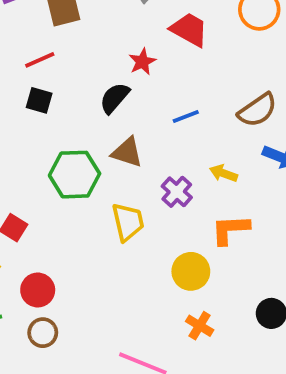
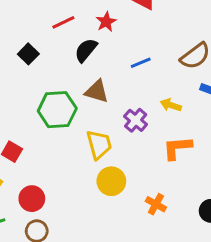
red line: (40, 60) -> (63, 22), moved
black square: (39, 100) -> (28, 54), turned 30
yellow circle: (191, 271) -> (111, 181), moved
orange cross: (200, 326) -> (156, 204), moved

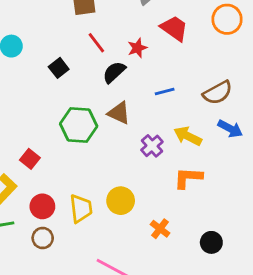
red line: (63, 22) -> (96, 43), turned 70
yellow arrow: (171, 105) -> (188, 136), size x1.4
yellow trapezoid: (99, 144) -> (81, 208), moved

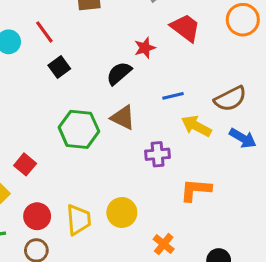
red line: (96, 43) -> (44, 32), moved
yellow arrow: (188, 136) -> (196, 126), moved
purple cross: (152, 146) -> (158, 154), turned 35

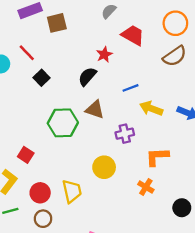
brown semicircle: (230, 99) -> (175, 56), moved
yellow circle: (122, 212) -> (104, 167), moved
orange cross: (164, 244) -> (146, 187), moved

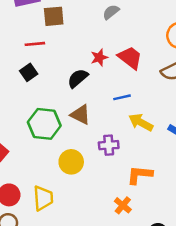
red trapezoid: (133, 35) -> (130, 58), moved
red line: (27, 53) -> (35, 44), moved, turned -60
yellow circle: (104, 167) -> (71, 162), moved

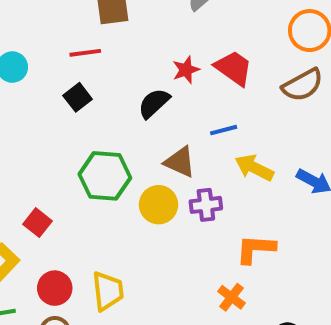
brown triangle: (81, 115) -> (180, 162), moved
yellow circle: (71, 162) -> (158, 205), moved

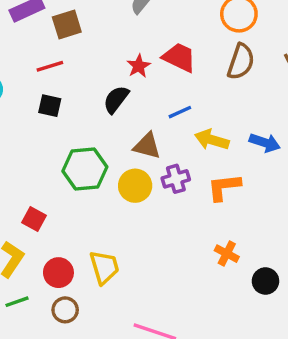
brown semicircle: (303, 85) -> (241, 62), turned -33
black square: (78, 97) -> (50, 106), turned -30
orange L-shape: (256, 249) -> (224, 187), moved
orange cross: (232, 297) -> (227, 254), moved

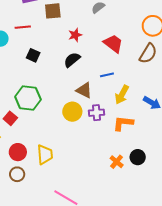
red line: (50, 66) -> (23, 27), moved
red star: (139, 66) -> (75, 35), moved
yellow arrow: (212, 140) -> (122, 95), turned -90
green hexagon: (85, 169) -> (28, 98), moved
black circle: (265, 281) -> (138, 157), moved

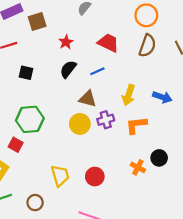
blue line: (107, 75) -> (97, 71), moved
red circle: (18, 152) -> (95, 177), moved

